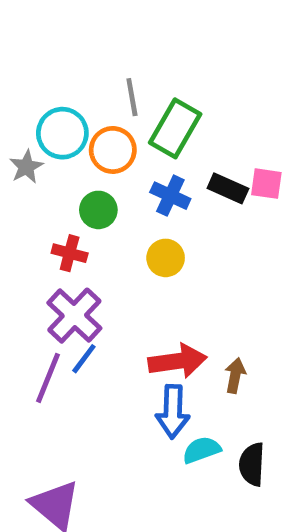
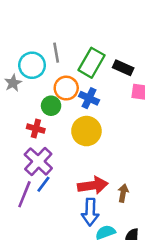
gray line: (132, 97) -> (56, 53), moved
orange circle: (113, 150) -> (66, 88), moved
black rectangle: (228, 188) -> (123, 68), moved
yellow circle: (166, 258) -> (86, 131), size x1.5

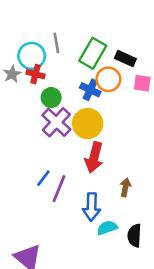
orange circle: (66, 88) -> (108, 79), moved
red cross: (36, 129) -> (36, 74), moved
purple cross: (38, 161) -> (56, 122), moved
red arrow: (93, 185) -> (94, 157), moved, turned 112
purple line: (24, 194) -> (59, 189), moved

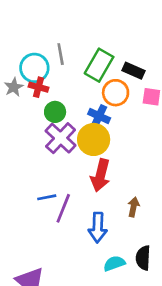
blue cross: (90, 90) -> (99, 116), moved
blue line: (43, 178) -> (47, 197), turned 42
cyan semicircle: (107, 228) -> (114, 263), moved

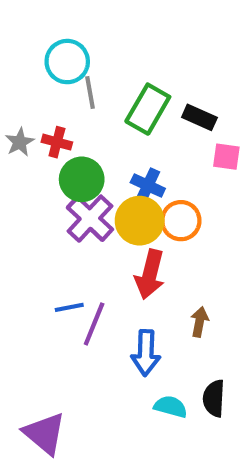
cyan circle: (34, 68) -> (67, 62), moved
orange circle: (116, 93) -> (181, 221), moved
green circle: (55, 112) -> (82, 179), size x1.4
cyan semicircle: (114, 263) -> (171, 407), turned 35

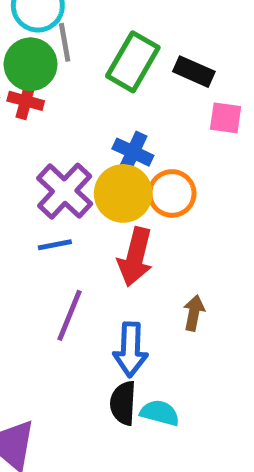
green circle: (82, 179) -> (31, 64), moved
blue line: (69, 307) -> (55, 245), moved
black semicircle: (214, 398) -> (123, 403), moved

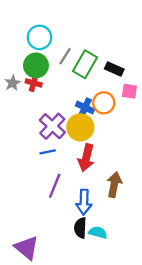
gray line: (65, 42) -> (65, 56), moved, turned 42
orange circle: (172, 193) -> (104, 103), moved
brown arrow: (194, 313) -> (114, 185), size x1.5

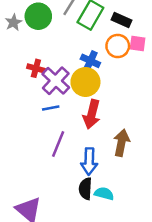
gray star: (13, 83) -> (14, 22), moved
red cross: (34, 83) -> (36, 68), moved
orange circle: (104, 103) -> (118, 46), moved

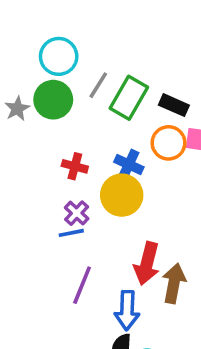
red cross: (36, 68) -> (75, 166), moved
purple cross: (56, 81) -> (77, 213), moved, size x0.6
red arrow: (92, 114) -> (147, 264), moved

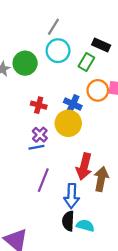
cyan circle: (59, 56) -> (58, 51), moved
gray line: (98, 85) -> (53, 27), moved
green rectangle: (129, 98) -> (86, 62), moved, size x0.7
black rectangle: (174, 105) -> (101, 45), moved

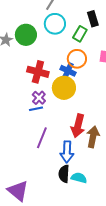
black rectangle: (101, 45) -> (93, 19), turned 49
orange circle: (98, 90) -> (77, 59), moved
red cross: (39, 105) -> (38, 72), size x1.5

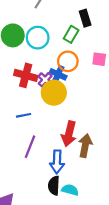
cyan circle: (55, 24) -> (38, 38), moved
purple cross: (39, 98) -> (45, 80), moved

